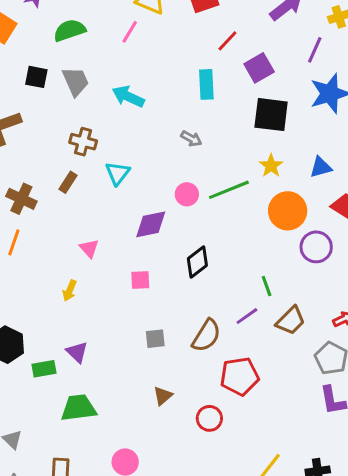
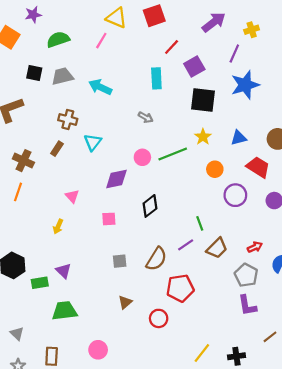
gray trapezoid: (76, 81) -> (62, 76), turned -80
orange circle: (288, 211) -> (215, 169), size x0.6

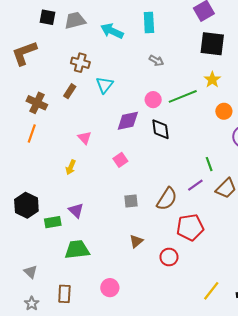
cyan rectangle: (156, 78) -> (149, 23), moved
black diamond: (150, 206) -> (161, 129), moved, turned -60
pink square: (109, 219) -> (120, 160), turned -32

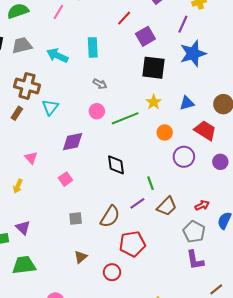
brown cross: (80, 63) -> (27, 86), size x1.4
pink circle: (153, 100) -> (97, 111), moved
black diamond: (161, 129) -> (116, 165), moved

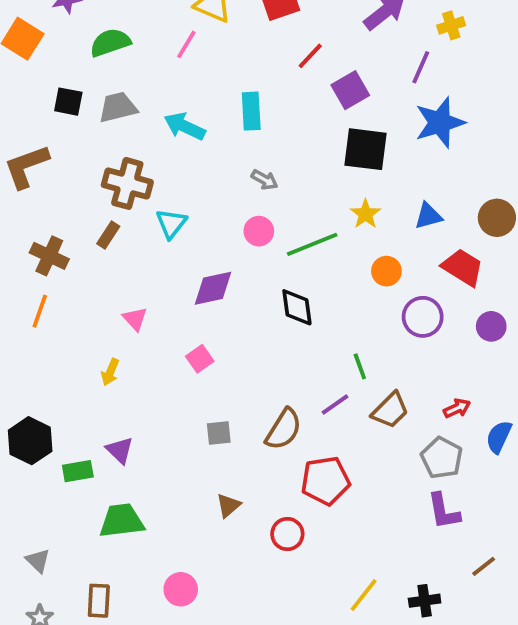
black diamond: (116, 165) -> (297, 307), moved

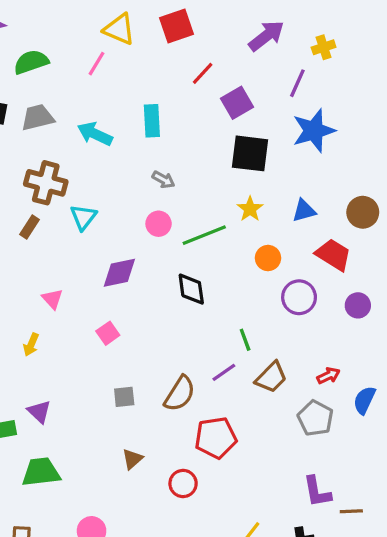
purple L-shape: (444, 511) -> (317, 492), moved
brown line: (484, 566) -> (351, 511), turned 35

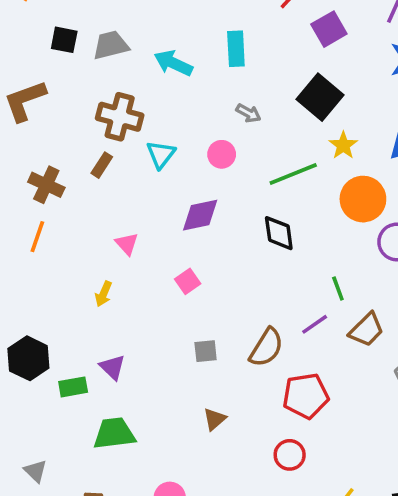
black square: (250, 153) -> (320, 97), moved, turned 33
pink circle: (159, 224) -> (222, 154), moved
orange circle: (268, 258) -> (363, 199), size x1.6
red circle: (183, 483) -> (290, 455), moved

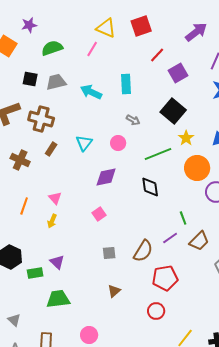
brown cross: (120, 117) -> (41, 119), moved
orange line: (37, 237) -> (24, 206), moved
pink triangle: (127, 244) -> (55, 198), moved

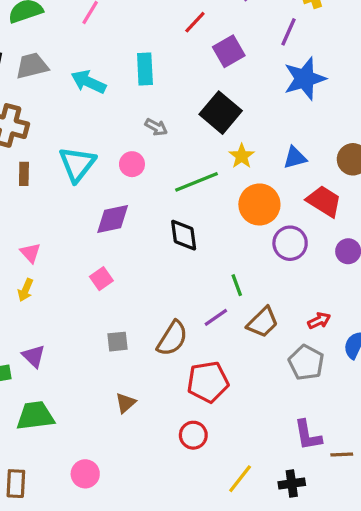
cyan triangle: (84, 143) -> (77, 164), size x1.4
brown rectangle: (51, 149) -> (24, 174), turned -32

